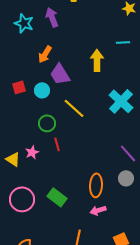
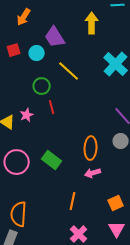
orange arrow: (45, 54) -> (24, 17), moved

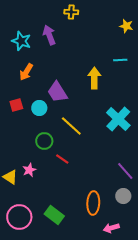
red line: (52, 107) -> (62, 159), moved, turned -40
pink arrow: (93, 173) -> (111, 228), moved

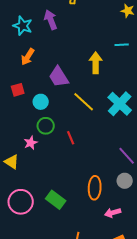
cyan circle: (39, 108) -> (41, 102), moved
yellow line: (71, 126) -> (84, 102), moved
red line: (62, 159) -> (71, 138), moved, turned 32
pink star: (29, 170) -> (31, 143), moved

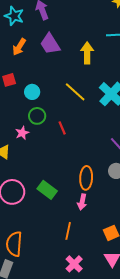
purple trapezoid: (59, 77) -> (50, 44), moved
pink arrow: (113, 213) -> (82, 202), moved, turned -63

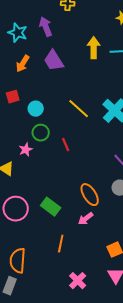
yellow arrow: (87, 53) -> (94, 48), moved
orange ellipse: (86, 178) -> (90, 195), turned -35
pink arrow: (82, 202) -> (86, 219), turned 42
orange line: (68, 231) -> (61, 244), moved

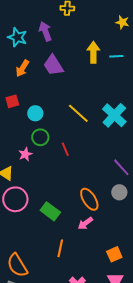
pink circle: (16, 209) -> (15, 199), moved
orange semicircle: (18, 261) -> (17, 265), turned -35

